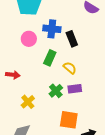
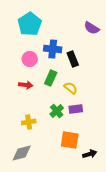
red arrow: (13, 75) -> (26, 85), moved
yellow cross: (28, 102) -> (29, 122), turned 32

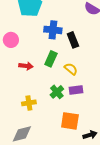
pink circle: (30, 59) -> (11, 40), moved

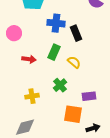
purple rectangle: (76, 90) -> (89, 96), moved

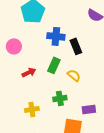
red arrow: (29, 59) -> (29, 72), turned -32
green cross: (60, 85) -> (60, 98), turned 32

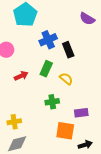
blue cross: (56, 36) -> (48, 40), turned -30
yellow cross: (32, 109) -> (14, 122), moved

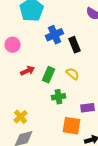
green rectangle: (46, 69) -> (49, 75), moved
yellow cross: (14, 122) -> (21, 117), turned -32

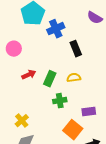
blue cross: (55, 35) -> (56, 29), moved
yellow semicircle: (73, 74) -> (74, 78), turned -48
orange square: (72, 126) -> (73, 130), turned 30

